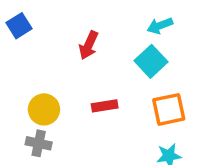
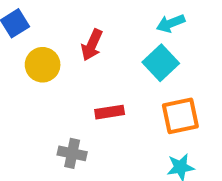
yellow circle: (44, 109) -> (43, 65), moved
gray cross: (39, 143) -> (72, 153), moved

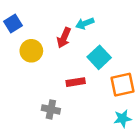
cyan arrow: (171, 23) -> (85, 23), moved
cyan square: (161, 63) -> (99, 57), moved

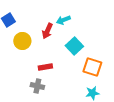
red rectangle: (76, 82) -> (45, 67), moved
orange square: (123, 85) -> (92, 67), turned 30

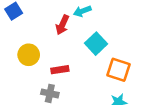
yellow circle: (22, 41) -> (29, 55), moved

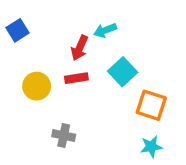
red rectangle: (60, 70) -> (76, 78), moved

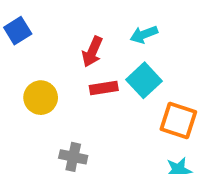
cyan arrow: (105, 30) -> (144, 34), moved
red rectangle: (76, 78) -> (104, 88), moved

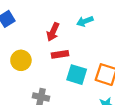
cyan square: (144, 80) -> (77, 75), moved, turned -30

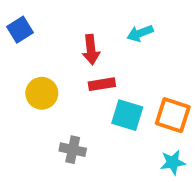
red arrow: (53, 32) -> (91, 50), turned -30

